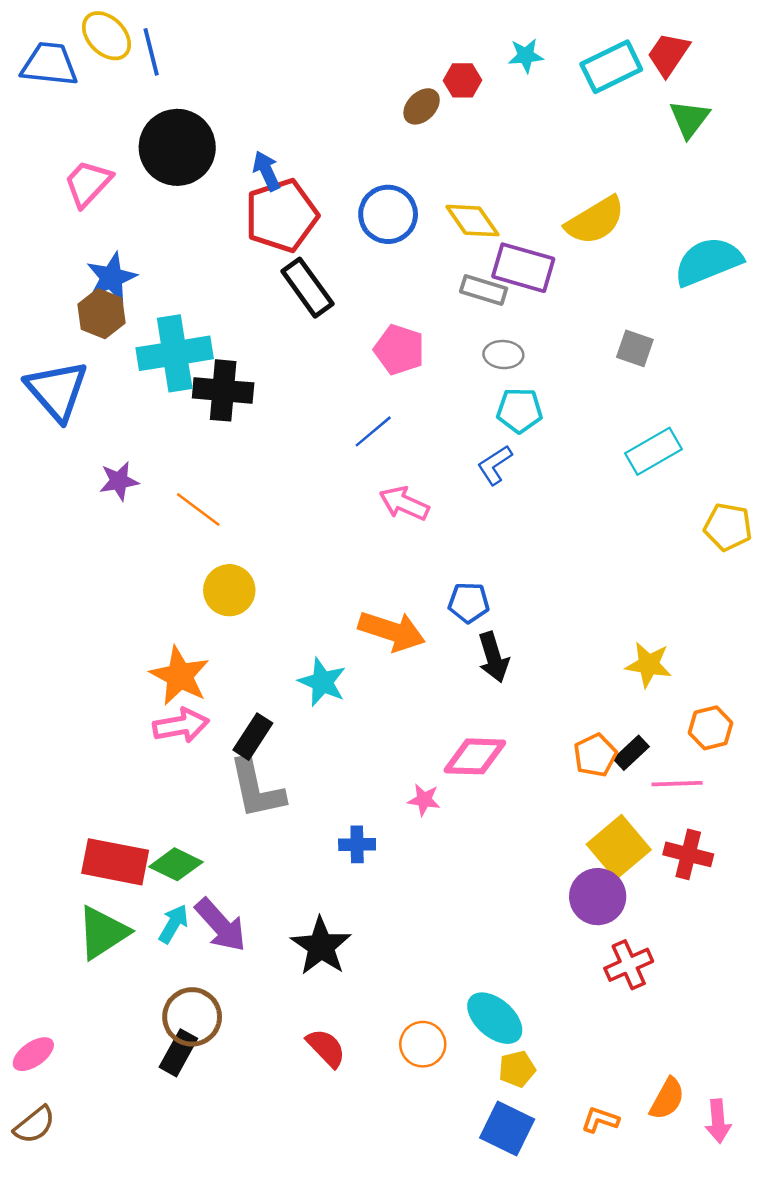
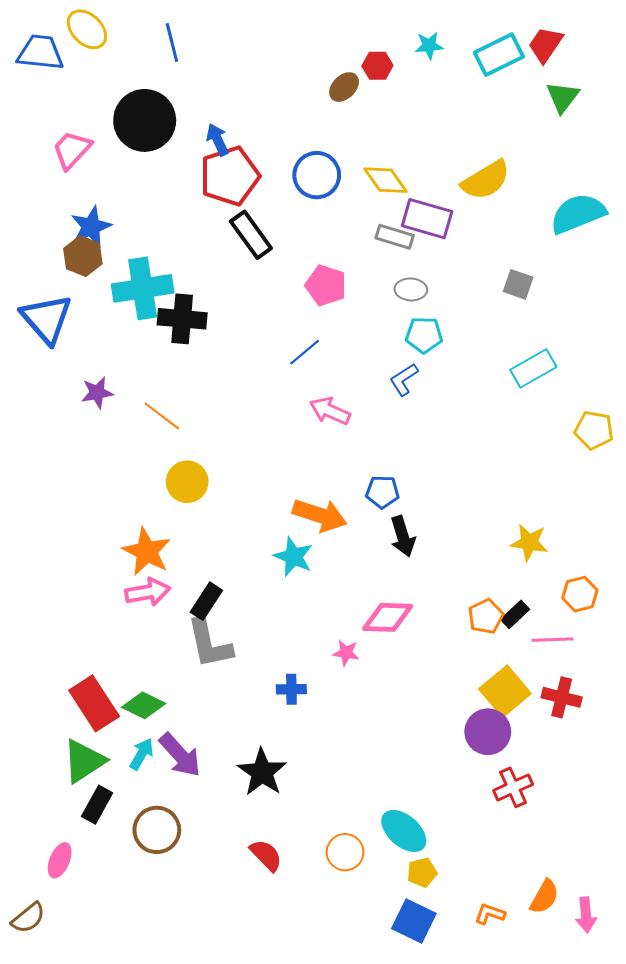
blue line: (151, 52) -> (172, 42), moved
cyan star: (322, 682) -> (293, 557), moved
red rectangle: (115, 862) -> (94, 703), turned 46
black rectangle: (178, 1053) -> (97, 805), moved
pink ellipse: (33, 1054) -> (60, 860), moved, turned -32

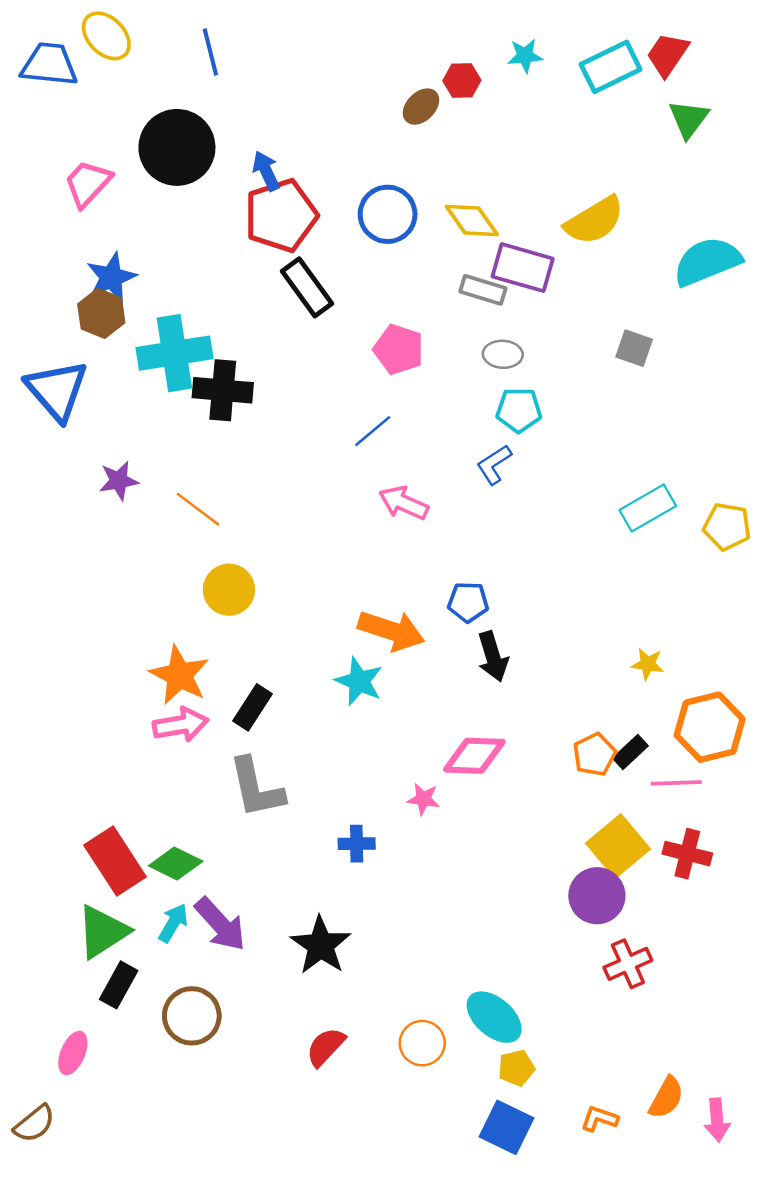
cyan rectangle: (533, 368) -> (648, 508), moved
yellow star: (529, 542) -> (648, 664), size x0.7
orange hexagon: (580, 594) -> (710, 727), size x1.6
black rectangle: (206, 601) -> (253, 707), moved
red semicircle: (266, 855) -> (326, 1047), turned -93

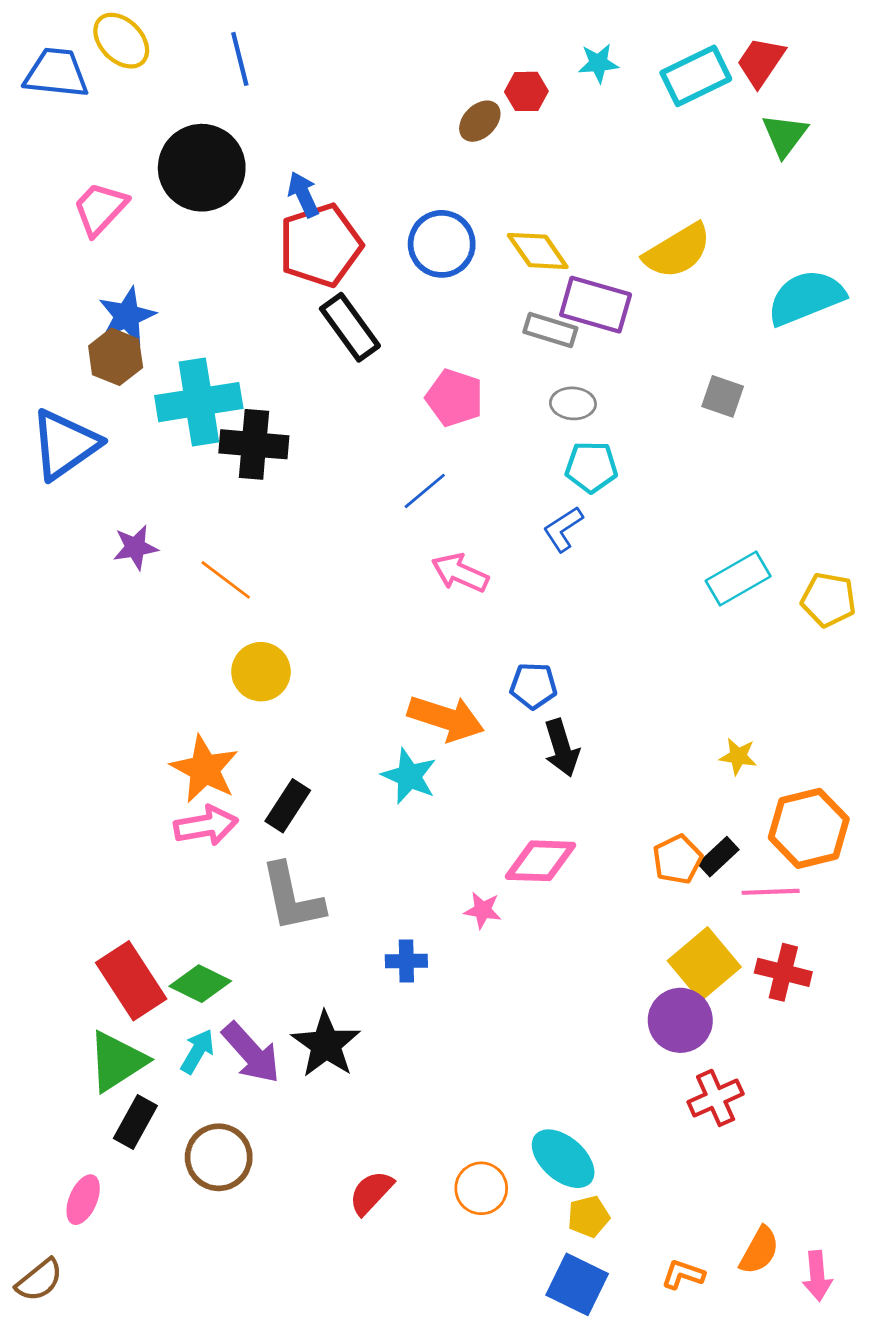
blue triangle: (57, 390) -> (65, 444), turned 36
black star: (321, 945) -> (326, 1044), moved

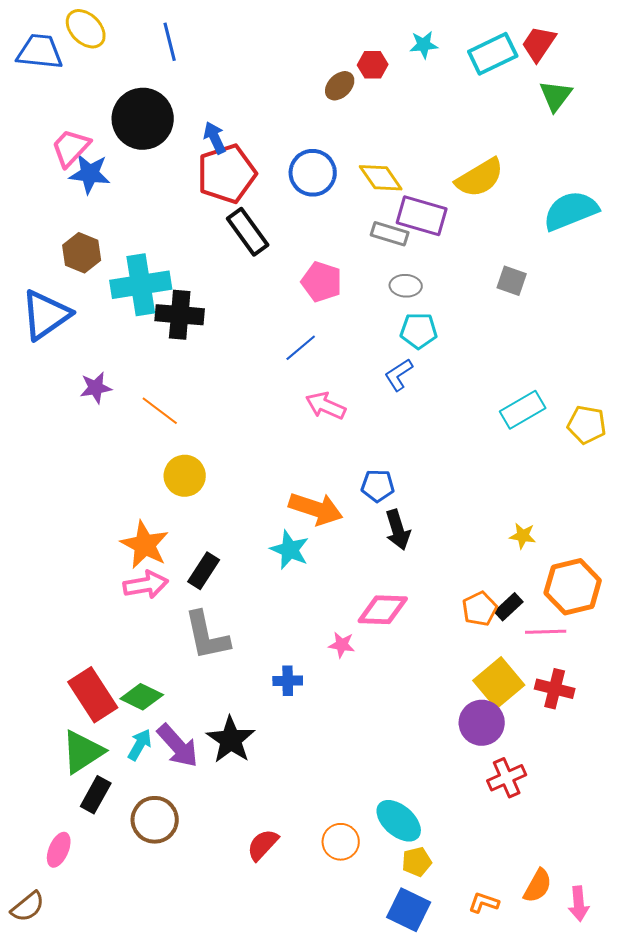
blue star: (127, 316) -> (90, 174), moved, turned 30

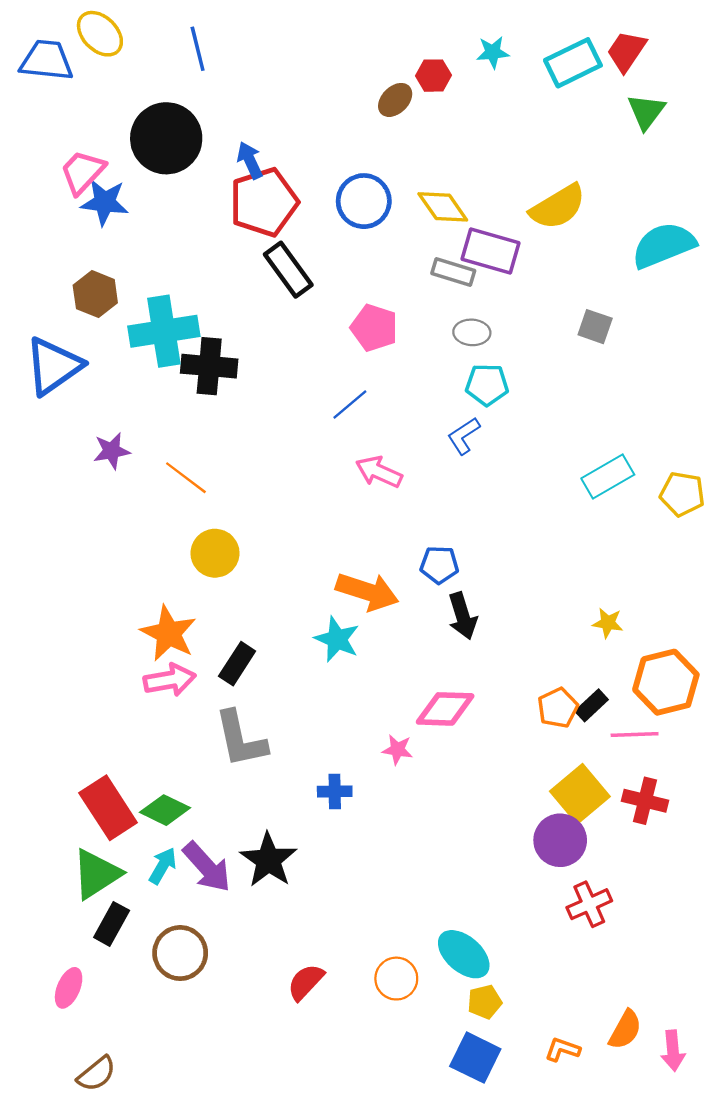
brown semicircle: (28, 907) -> (96, 1074), moved

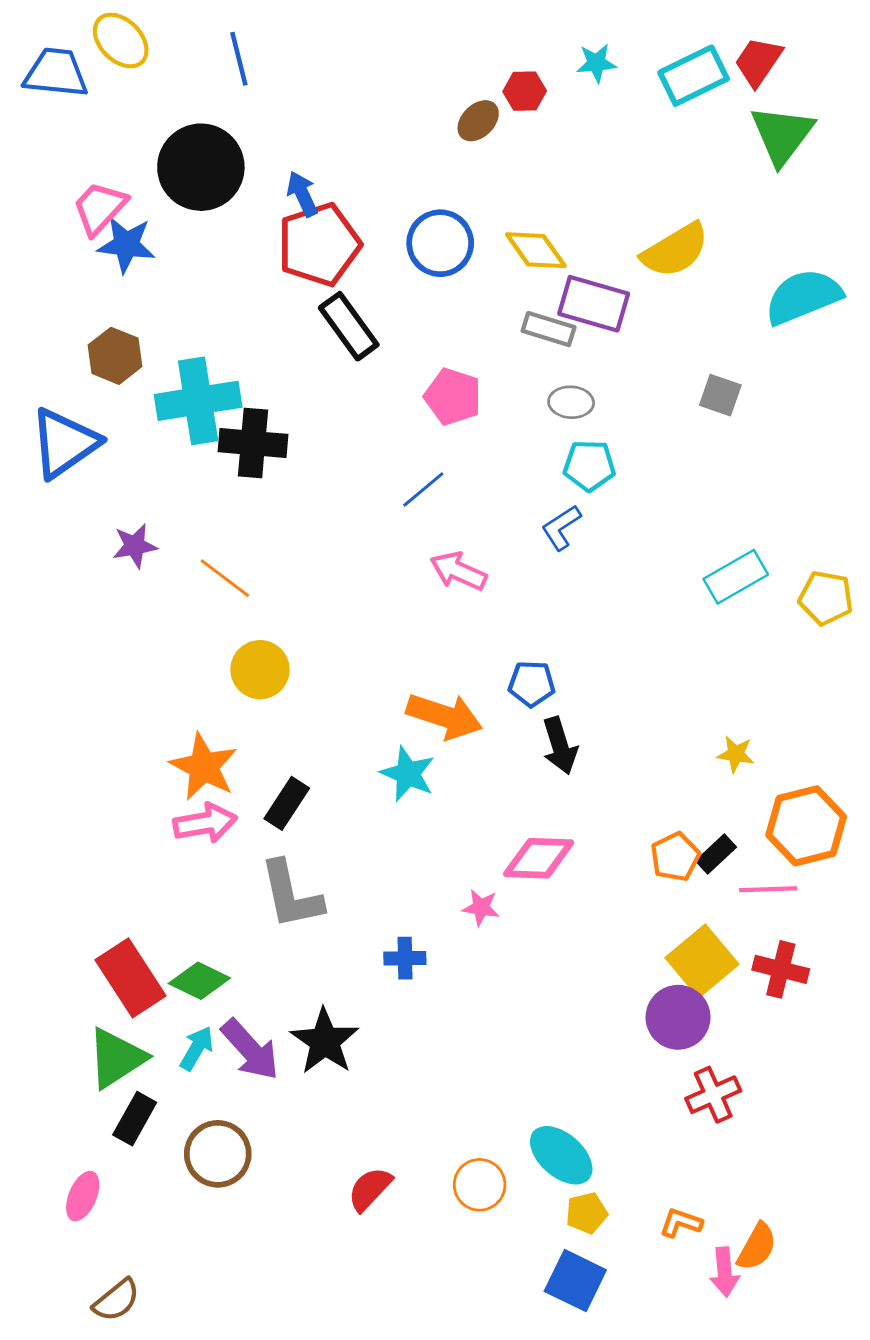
green triangle: (646, 112) -> (782, 135), size x1.4
orange L-shape: (563, 1049) -> (681, 1223), moved
pink arrow: (673, 1051) -> (724, 1272), moved

